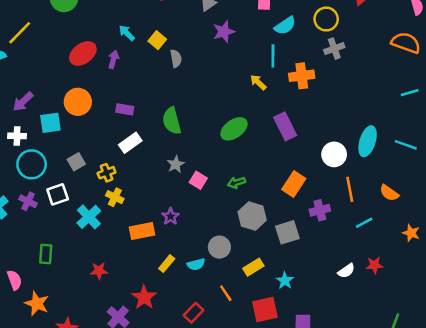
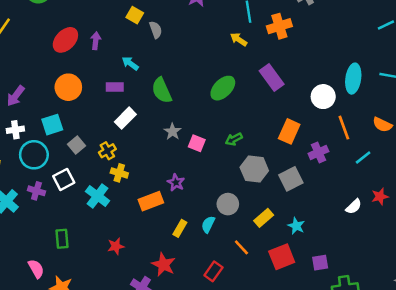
cyan arrow: (127, 33) -> (130, 63), moved
cyan square: (50, 123) -> (52, 125), moved
cyan semicircle: (196, 264) -> (208, 224), turned 140

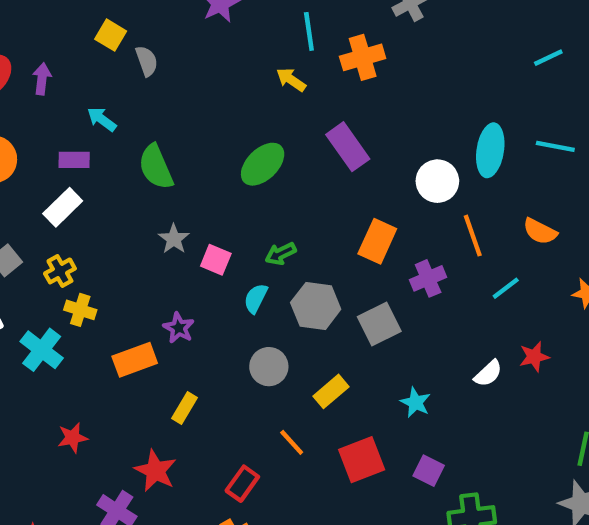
white rectangle: (125, 118) -> (63, 207), moved
cyan semicircle: (208, 224) -> (256, 298), moved
cyan star: (296, 226) -> (415, 402), moved
purple square: (320, 263) -> (429, 471), turned 35

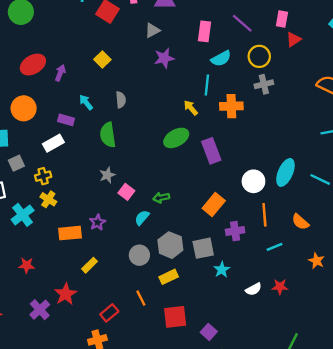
gray semicircle: (147, 61) -> (121, 100), moved
green ellipse: (263, 164) -> (176, 138), moved
gray hexagon: (316, 306) -> (170, 245), moved
cyan star: (415, 402) -> (222, 270), moved

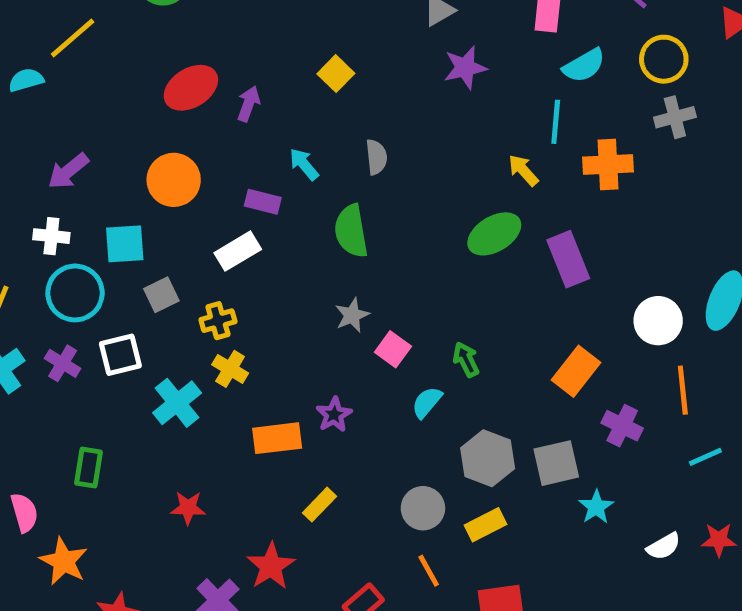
green arrow: (161, 198) -> (466, 359), turned 77
purple cross: (235, 231) -> (622, 426), turned 36
gray circle: (139, 255) -> (423, 508), moved

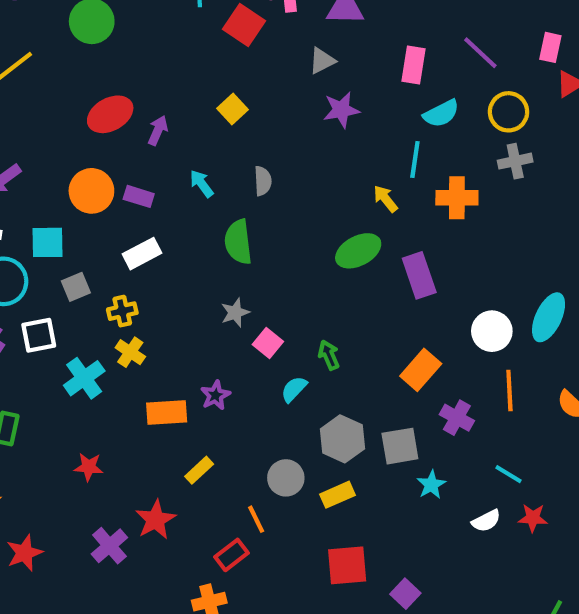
purple rectangle: (263, 202) -> (139, 196), moved
cyan line: (705, 457) -> (508, 474), moved, turned 52
orange line: (429, 571) -> (256, 519), moved

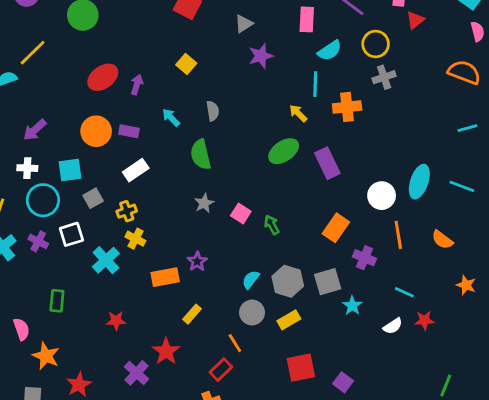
pink square: (268, 343) -> (241, 213), moved
cyan semicircle: (294, 389) -> (251, 280), moved

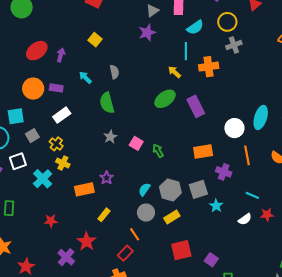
gray triangle: (244, 24) -> (153, 11), moved
yellow cross: (127, 211) -> (56, 144), turned -32
orange rectangle: (336, 228) -> (203, 151), turned 48

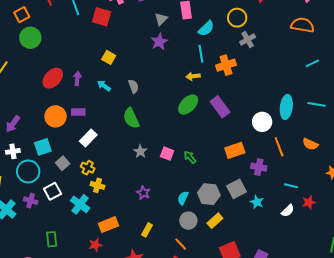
yellow arrow: (174, 72) -> (193, 76), turned -40
cyan arrow: (85, 77) -> (104, 86), moved
orange rectangle: (84, 189) -> (109, 225), moved

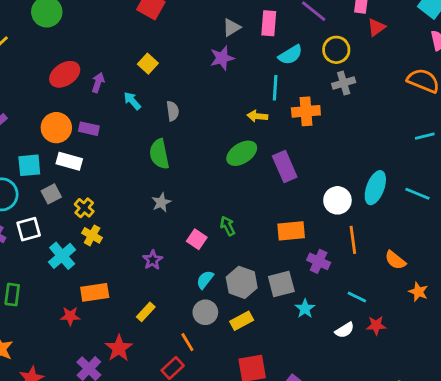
white rectangle: (88, 138) -> (69, 161), moved, turned 48
orange semicircle: (310, 144) -> (395, 260), moved
pink square: (167, 154) -> (197, 239), moved

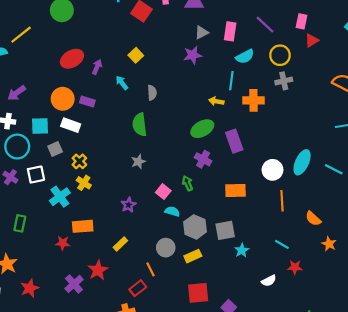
purple cross: (319, 261) -> (203, 159), moved
cyan semicircle: (205, 280) -> (172, 211), moved, turned 64
white semicircle: (344, 330) -> (269, 281), moved

